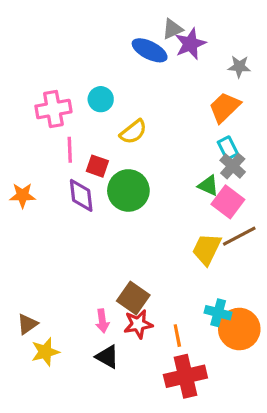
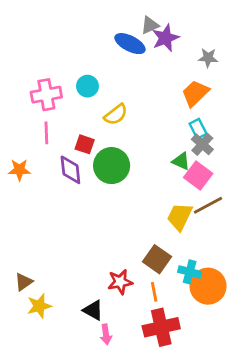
pink line: (70, 150) -> (46, 133), moved
brown square: (133, 298) -> (157, 259), moved
pink arrow: (102, 321) -> (106, 334), moved

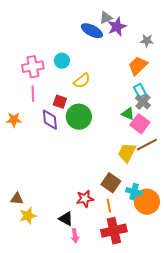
brown triangle: (24, 282) -> (17, 199), turned 40

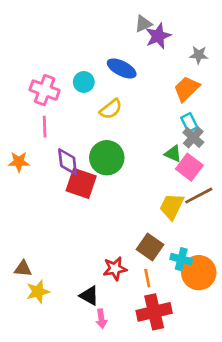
blue ellipse: (92, 31) -> (122, 68), moved
pink cross: (33, 67) -> (45, 90), turned 30
red square: (60, 102) -> (81, 183), moved, size x1.6

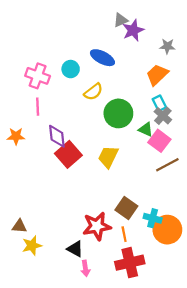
green circle: (107, 158) -> (118, 113), moved
red square: (81, 183) -> (68, 154), turned 30
yellow trapezoid: (172, 206) -> (108, 157), moved
red star: (115, 269) -> (97, 226), size x1.4

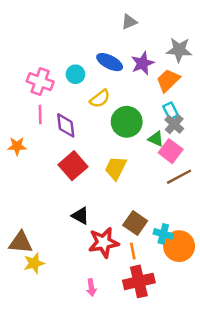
purple star: (133, 30) -> (143, 63), moved
gray star: (167, 46) -> (179, 50), size x1.5
purple diamond: (57, 136) -> (66, 125), moved
brown triangle: (19, 226) -> (21, 242), size x1.5
black triangle: (75, 249) -> (80, 216), moved

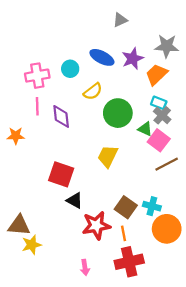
pink cross: (40, 82) -> (37, 76), turned -30
cyan rectangle: (171, 111) -> (159, 103), turned -42
red square: (73, 166) -> (61, 174), moved, turned -30
cyan cross: (163, 234) -> (152, 206), moved

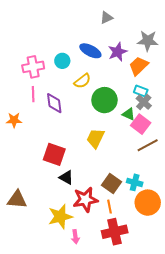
yellow star: (32, 245) -> (60, 217), moved, size x1.4

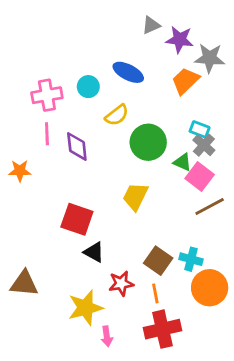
purple star: (118, 52) -> (180, 40), moved, turned 30
orange trapezoid: (139, 66) -> (185, 81), moved
red star: (85, 200) -> (121, 283), size x0.7

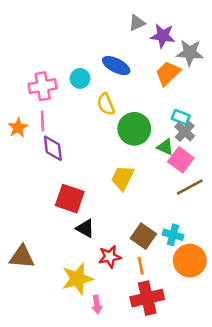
yellow semicircle: (117, 115) -> (106, 104), turned 105
purple diamond: (77, 147) -> (53, 148), moved
orange star: (20, 171) -> (18, 128), moved, turned -30

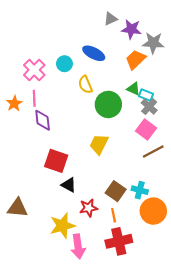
pink cross: (43, 86) -> (34, 70), turned -35
green triangle: (165, 147) -> (133, 89), moved
pink arrow: (97, 305) -> (78, 247), size x1.6

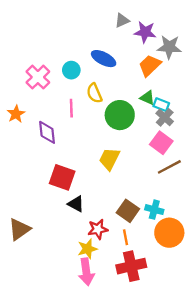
pink line: (34, 98) -> (71, 108), moved
brown triangle: (17, 208) -> (19, 229), turned -40
yellow star: (62, 226) -> (87, 249), moved, size x0.7

